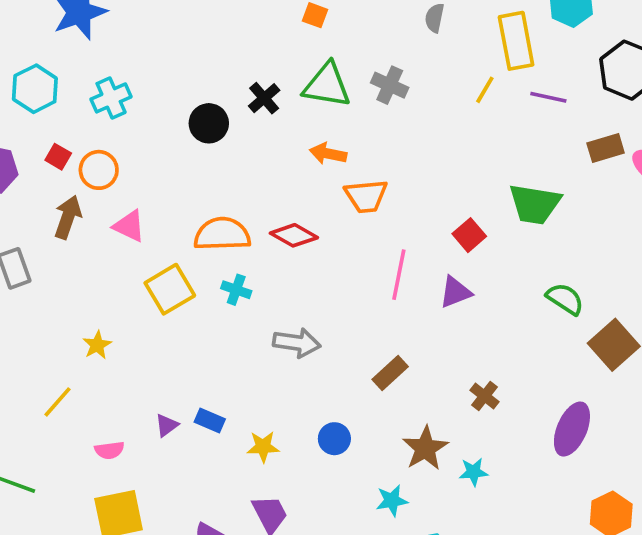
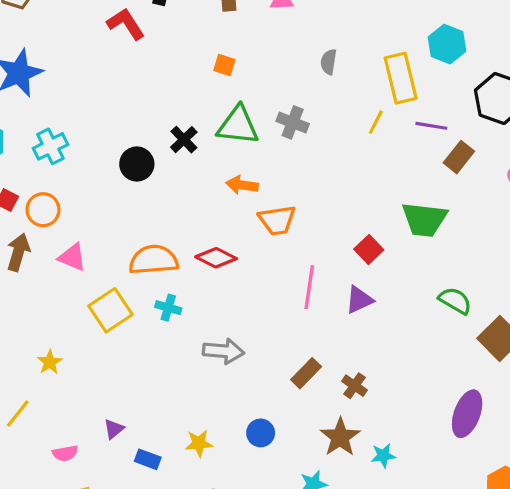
brown rectangle: (606, 148) -> (459, 157), moved, turned -32
brown cross: (485, 396) -> (355, 386), moved
blue rectangle: (210, 420) -> (148, 459), moved

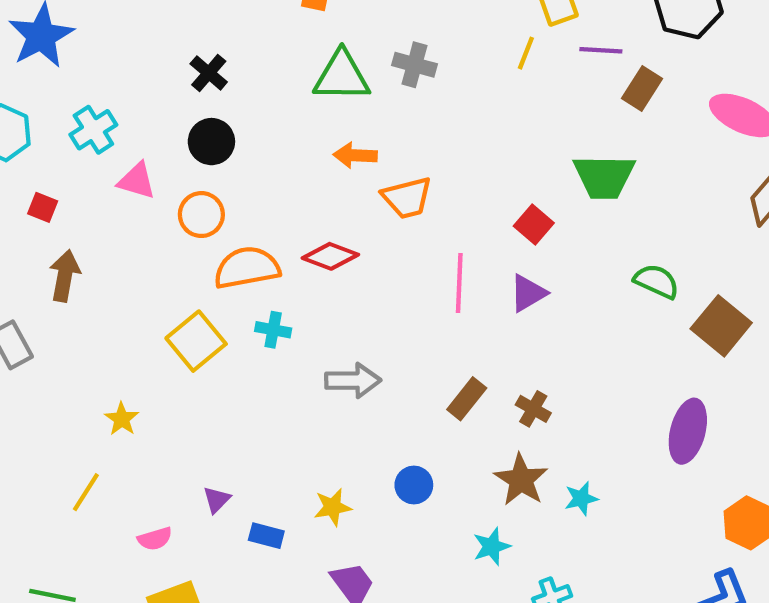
black cross: (184, 140) -> (209, 73), moved
orange circle: (43, 210) -> (201, 215), moved
pink triangle: (72, 257) -> (137, 181), moved

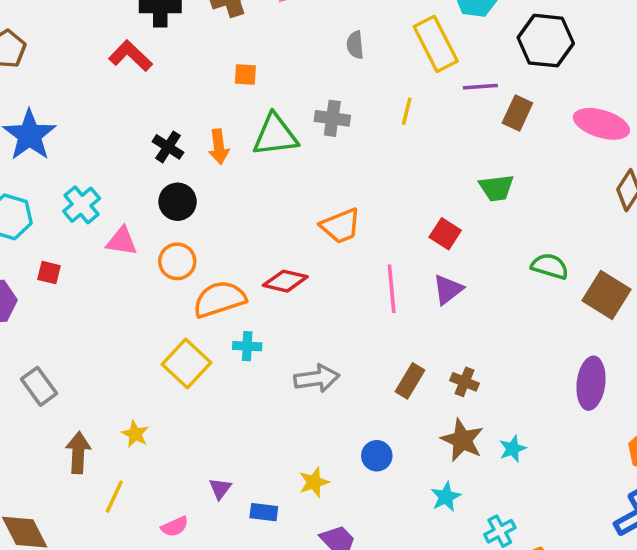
yellow line: (526, 53) -> (407, 111), moved
orange arrow: (355, 155) -> (219, 147), moved, turned -92
green trapezoid: (604, 177) -> (497, 188), size x0.7
brown arrow: (65, 276) -> (78, 453), moved

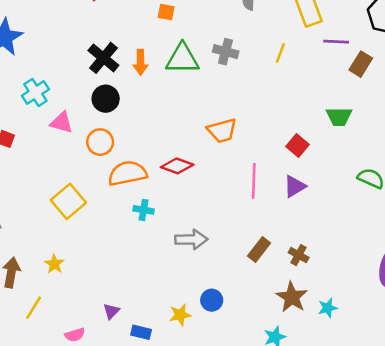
black cross: (168, 147) -> (103, 58), size x1.4
yellow square: (187, 364) -> (68, 201), moved
blue circle: (377, 456) -> (212, 300), moved

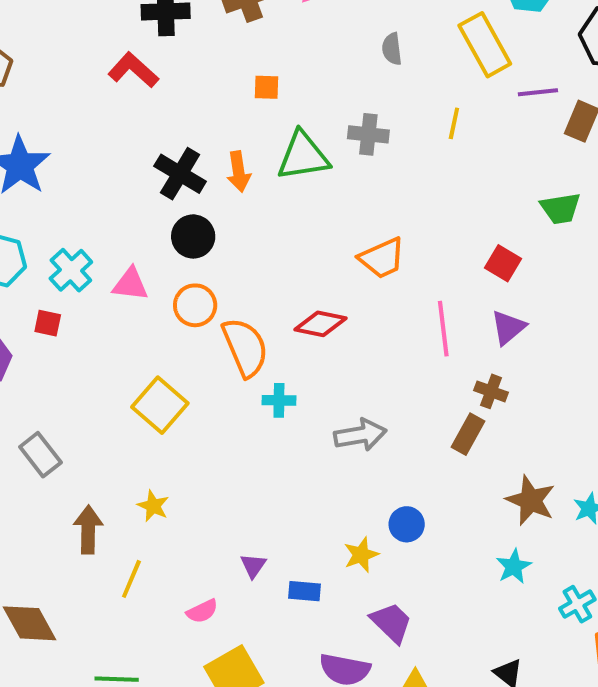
cyan cross: (35, 92) -> (71, 270), moved
orange semicircle: (128, 173) -> (245, 347), turned 87
brown cross: (299, 255) -> (491, 391), moved

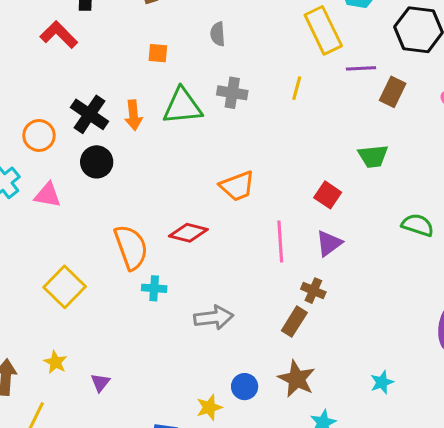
gray semicircle: (392, 49) -> (218, 34), moved
orange circle: (195, 305) -> (39, 136), moved
brown star: (531, 500) -> (297, 379), moved
purple triangle: (253, 566) -> (100, 383), moved

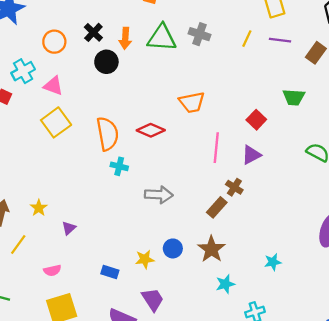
purple line: (361, 68) -> (280, 40), moved
black cross: (89, 114) -> (93, 32), size x0.7
black circle: (97, 162) -> (106, 62), moved
yellow square: (65, 287) -> (56, 122), moved

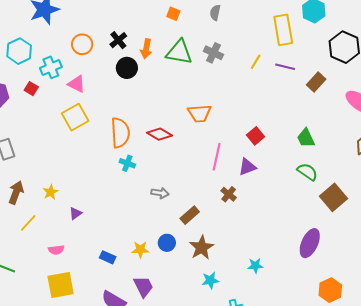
green trapezoid: (294, 97) -> (306, 138), moved, turned 55
gray arrow: (159, 195) -> (160, 193), size x0.7
brown rectangle: (217, 207) -> (190, 215), moved

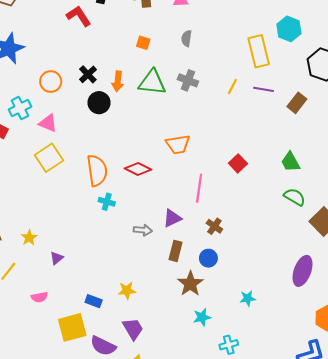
purple triangle: (247, 167) -> (172, 218), moved
brown rectangle: (190, 215) -> (176, 251), turned -30
blue circle: (167, 243) -> (208, 258), moved
yellow square: (61, 285) -> (72, 327), moved

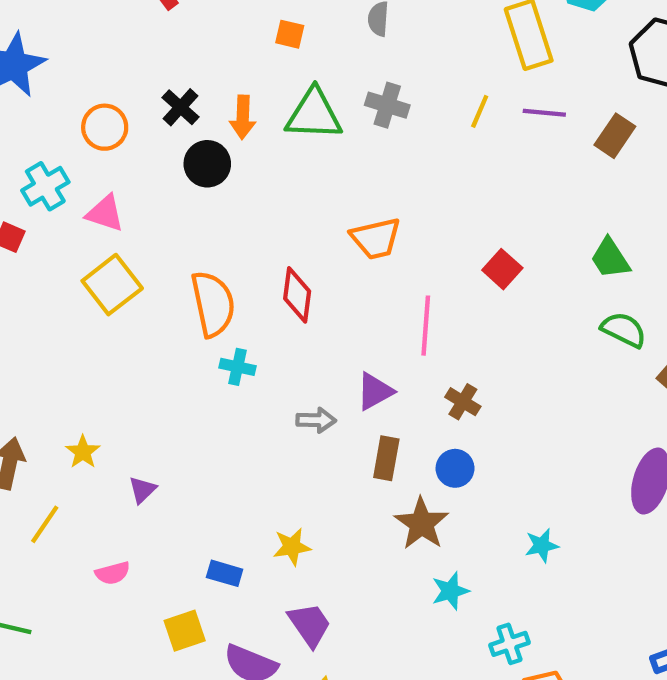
red diamond: (138, 169) -> (297, 295), turned 75
yellow square: (72, 327) -> (185, 631), size x0.7

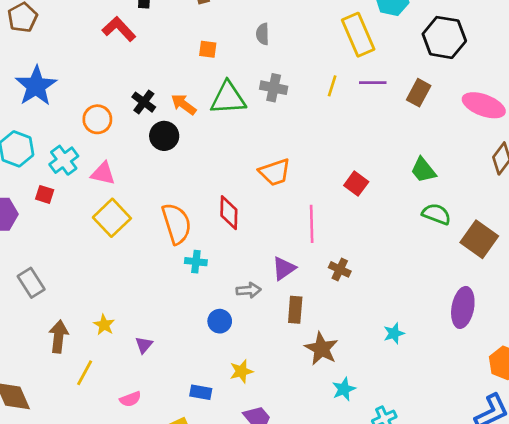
orange arrow: (243, 117) -> (184, 104), turned 130
blue circle: (455, 468) -> (220, 321), moved
cyan star: (542, 545) -> (394, 333), moved

